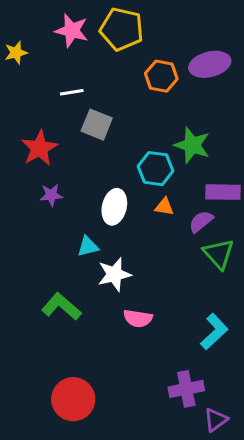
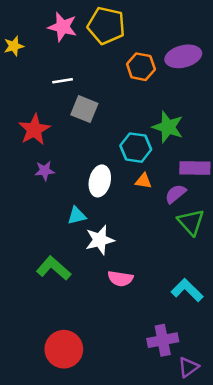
cyan L-shape: (214, 332) -> (187, 290), turned -92

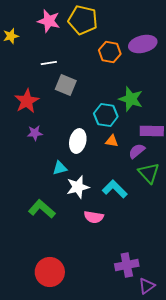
cyan L-shape: (187, 290) -> (115, 189), moved

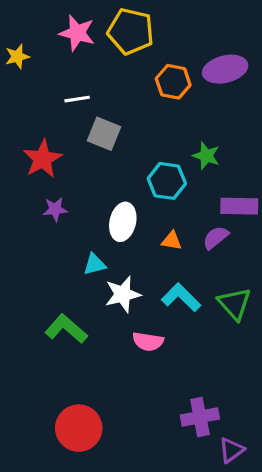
green star: (131, 99) -> (206, 156), size x0.7
orange triangle: (112, 141) -> (172, 241), moved
green triangle: (149, 173) -> (235, 304), moved

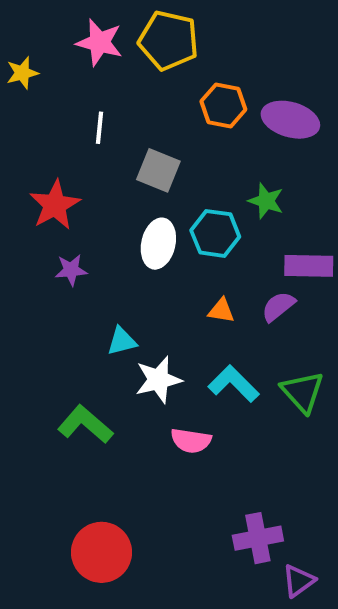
purple ellipse: (225, 69) -> (290, 120), moved, turned 30
white line: (77, 99) -> (99, 128), turned -75
gray square: (104, 134) -> (158, 170), moved
white ellipse: (123, 222) -> (158, 244), moved

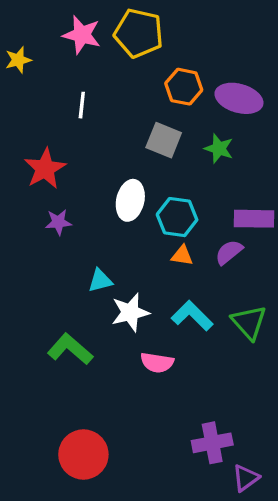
gray square: (158, 170) -> (164, 140), moved
green star: (266, 201) -> (219, 149), moved
cyan hexagon: (215, 233) -> (177, 217), moved

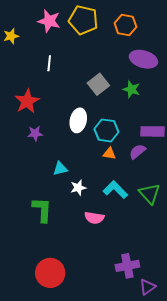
orange hexagon: (184, 87) -> (125, 25), moved
gray square: (164, 140) -> (98, 84), turned 30
white star: (130, 312) -> (78, 188), size x0.7
green L-shape: (70, 349) -> (42, 210), turned 52

